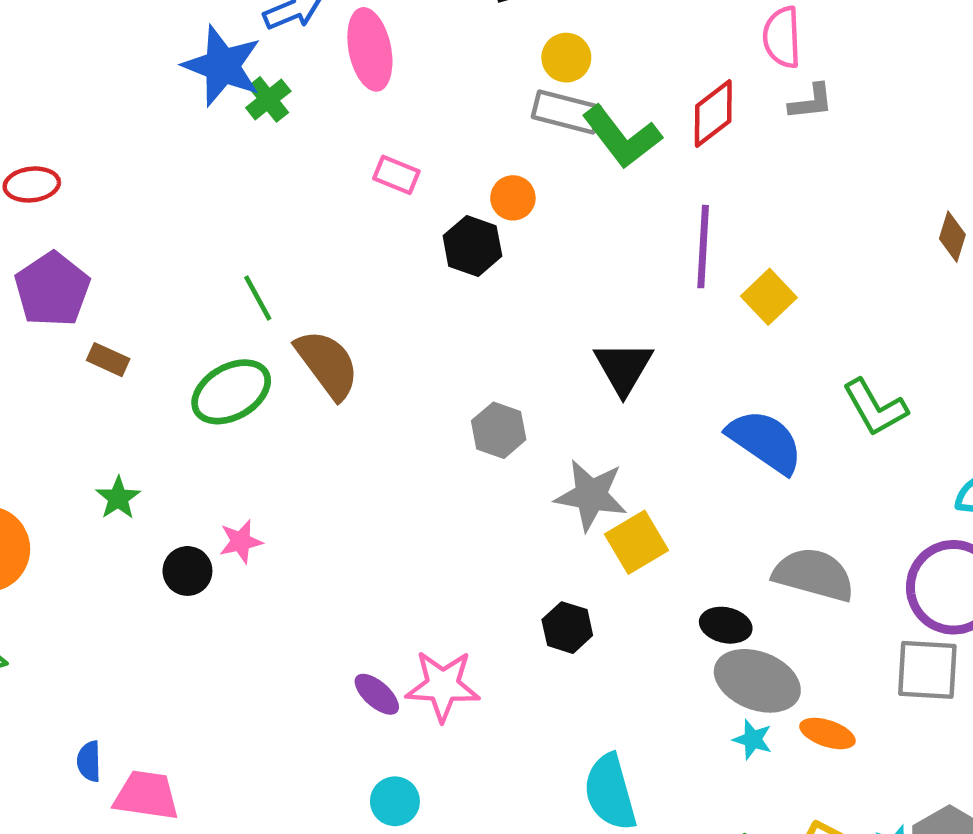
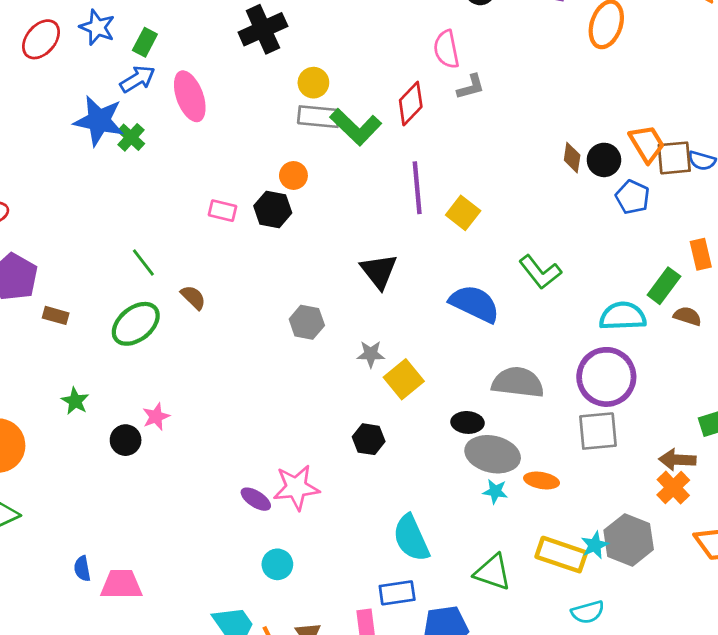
pink rectangle: (396, 175) -> (223, 211), moved
brown semicircle: (327, 364) -> (193, 297), size x0.6
gray star: (591, 495) -> (371, 354), size x0.6

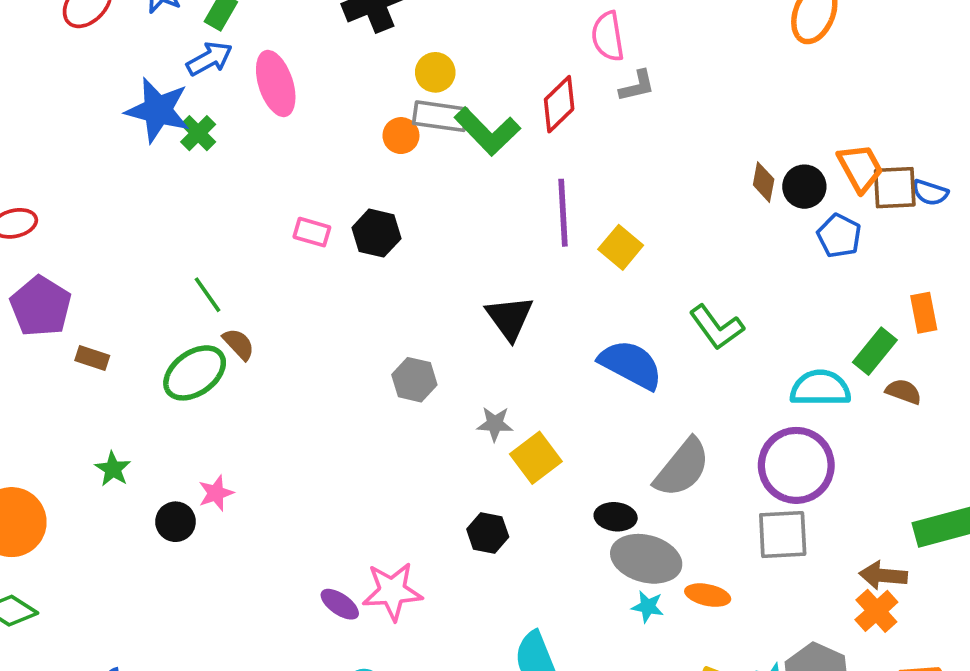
orange circle: (293, 175) -> (401, 136), moved
brown semicircle: (193, 297) -> (239, 344), moved
gray semicircle: (518, 382) -> (682, 468), turned 120

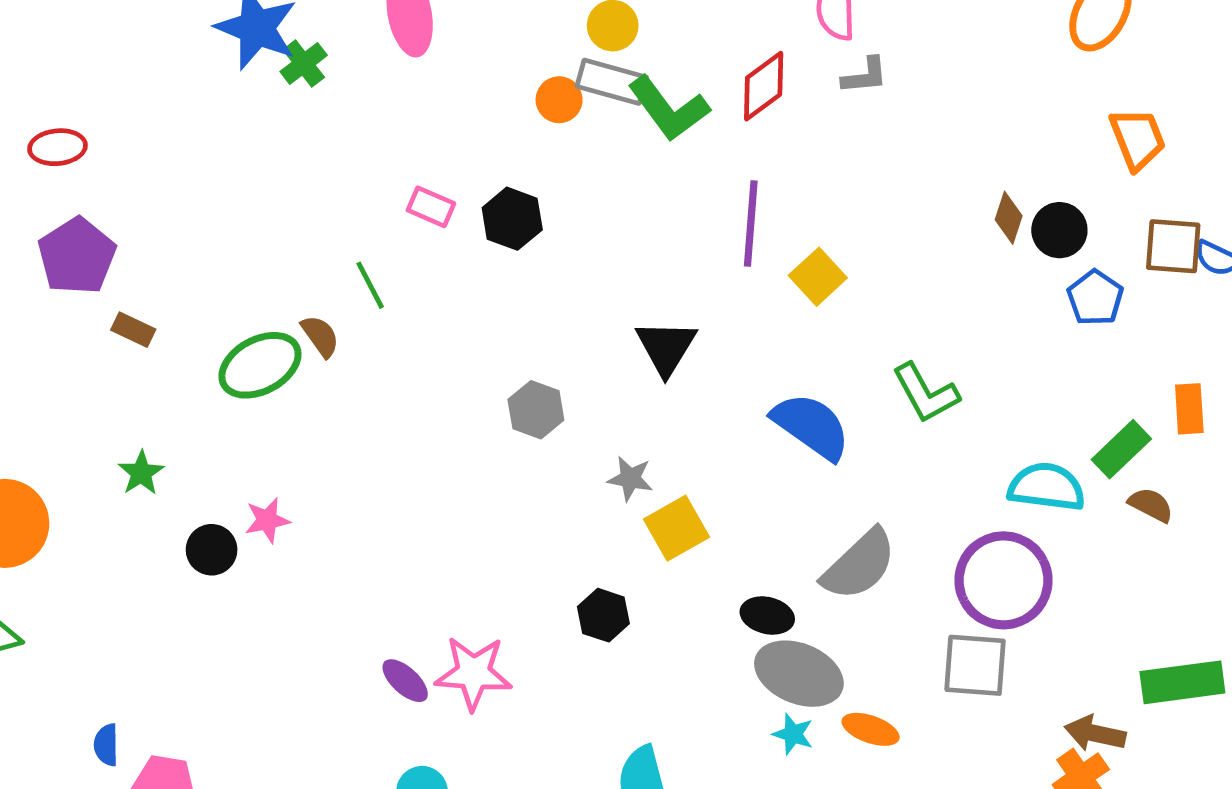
orange trapezoid: (860, 168) -> (1137, 139), moved
green line: (208, 295) -> (370, 285), moved

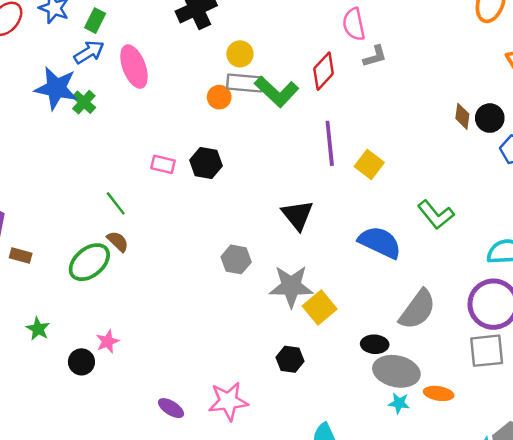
green line: (370, 285) -> (116, 203), moved
gray star: (630, 479) -> (291, 286), size x1.8
purple ellipse: (405, 681) -> (171, 408), moved

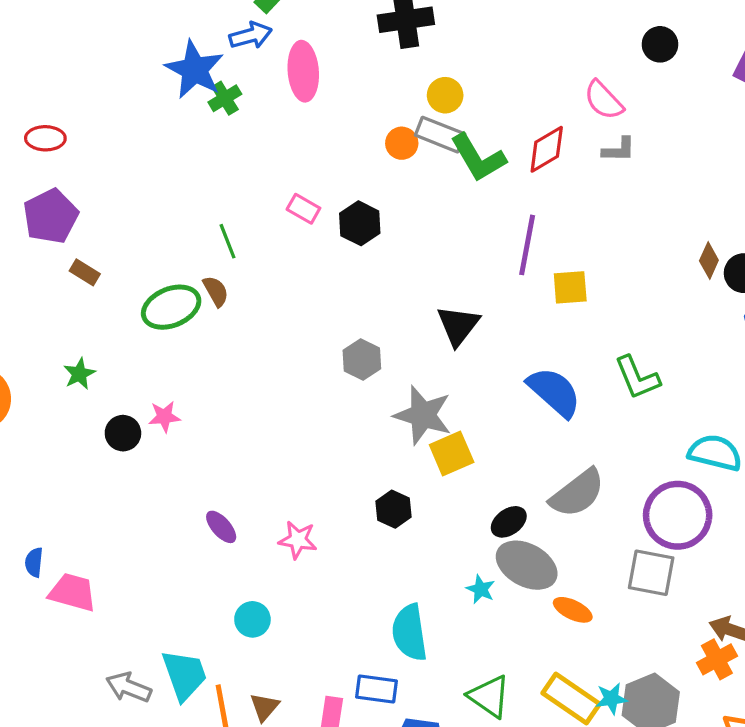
pink semicircle: (354, 24) -> (604, 100), turned -48
yellow square: (369, 165) -> (570, 287), turned 32
black ellipse: (375, 344) -> (509, 522), turned -55
pink star: (228, 401) -> (298, 540), size x0.7
cyan star: (399, 403) -> (481, 589), moved

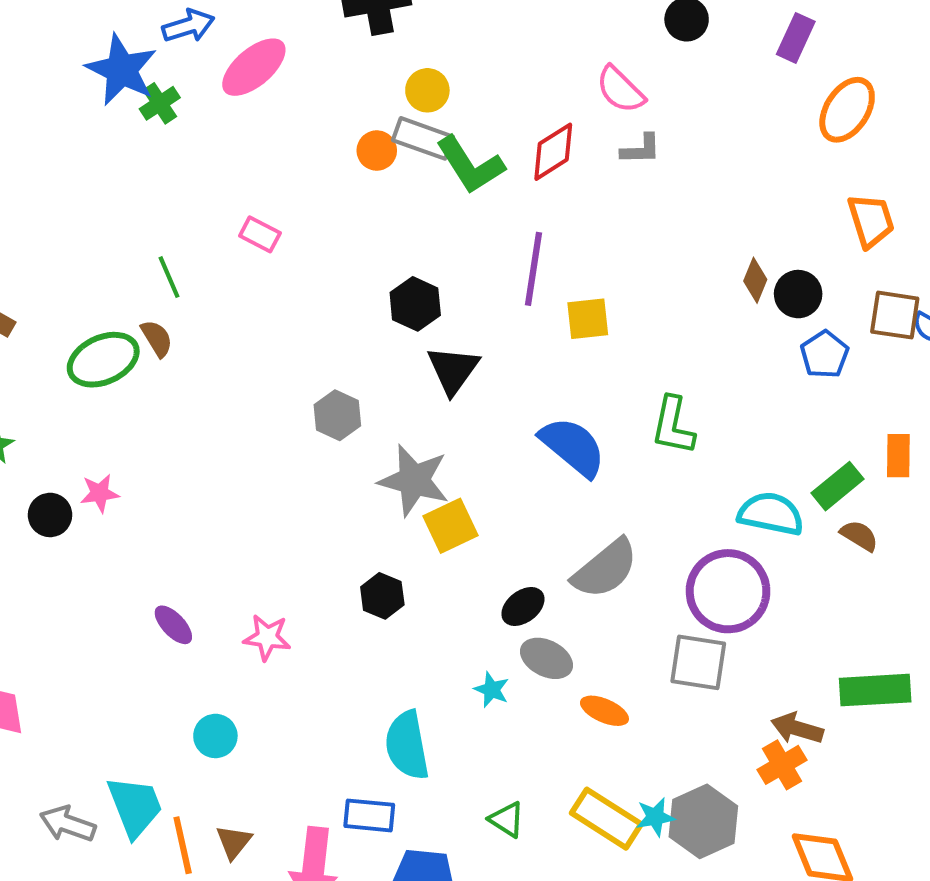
pink ellipse: (303, 71) -> (254, 67), turned 56
black hexagon: (360, 223) -> (415, 304), moved
green L-shape: (637, 378) -> (673, 426), turned 36
gray ellipse: (527, 565) -> (547, 658), size x0.7
green triangle: (489, 696) -> (507, 820), size x0.7

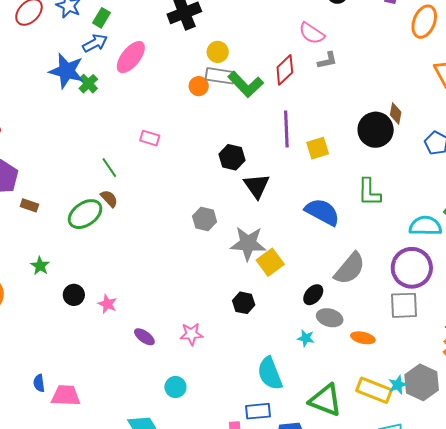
black circle: (798, 294) -> (376, 130), moved, size x1.5
pink star: (100, 493) -> (107, 304), moved, turned -30
green triangle: (507, 820) -> (326, 400), size x1.8

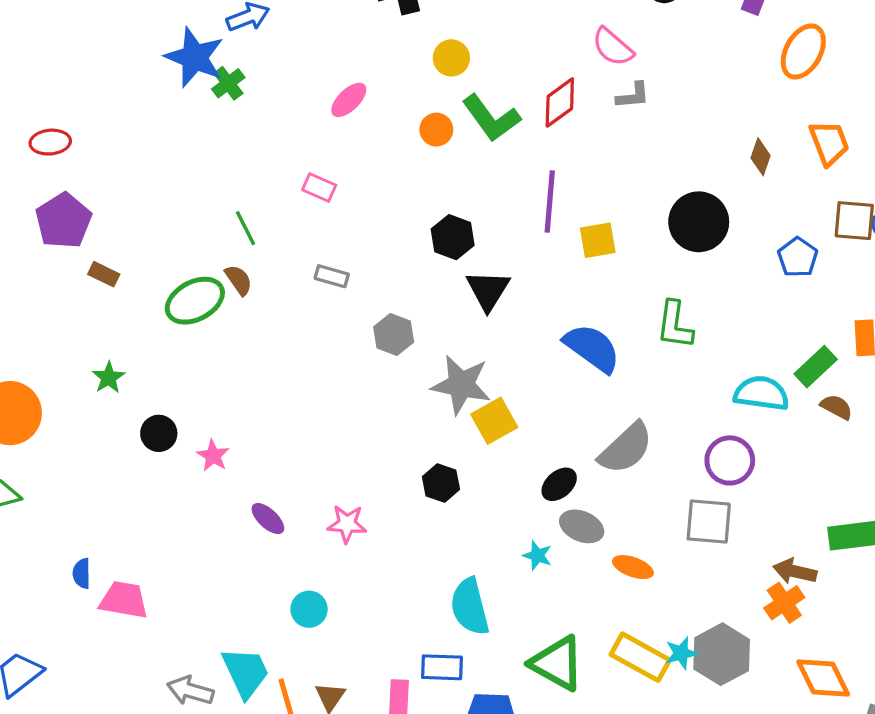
pink ellipse: (131, 57) -> (349, 100), moved, size x0.7
gray rectangle: (220, 76) -> (332, 276), moved, size x0.7
orange circle: (199, 86) -> (436, 130), moved
brown diamond: (396, 113) -> (761, 157), moved
purple circle: (412, 268) -> (730, 460), size x0.7

